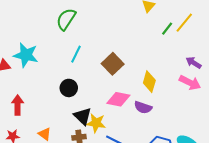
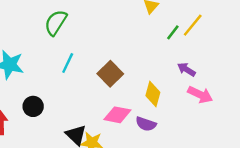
purple arrow: (194, 63) -> (186, 69), moved
black circle: (69, 88) -> (33, 106), moved

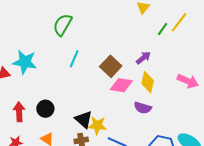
purple arrow: (186, 69) -> (143, 58), moved, turned 112
black circle: (33, 106) -> (45, 109), moved
pink diamond: (117, 115) -> (121, 85), moved

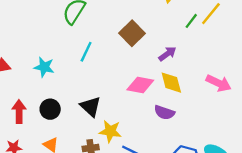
cyan star: (25, 62) -> (44, 67), moved, size x0.7
brown square: (111, 66) -> (132, 33), moved
yellow diamond: (148, 82) -> (171, 83), turned -30
black triangle: (84, 120) -> (91, 107), moved

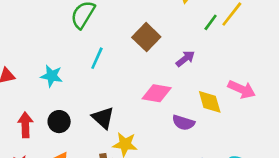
yellow diamond: (171, 83) -> (210, 102), moved

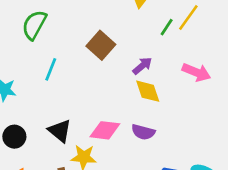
pink arrow: (242, 89) -> (196, 72), moved
pink diamond: (157, 93) -> (105, 130), moved
yellow diamond: (210, 102) -> (148, 91), moved

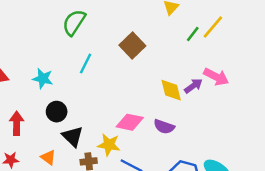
purple arrow: (142, 66) -> (193, 86), moved
black triangle: (60, 131) -> (73, 136), moved
black circle: (14, 137) -> (57, 112), moved

